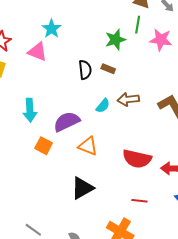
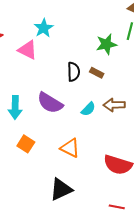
purple semicircle: (67, 122) -> (50, 103), moved, turned -128

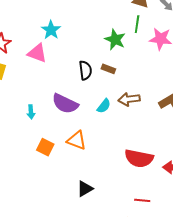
green star: (106, 44) -> (115, 40), turned -30
cyan arrow: (15, 107) -> (31, 112), size x0.6
orange triangle: (70, 148) -> (77, 140), moved
black triangle: (61, 189) -> (85, 189), size x0.7

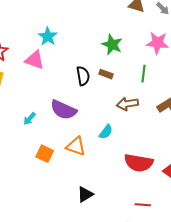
green line: (137, 24) -> (143, 74), moved
cyan semicircle: (104, 106) -> (106, 132), moved
cyan arrow: (31, 112) -> (29, 119), turned 48

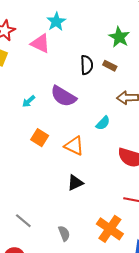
orange triangle: (76, 146) -> (74, 146), moved

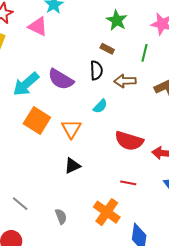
black semicircle: (87, 65) -> (96, 70), moved
cyan arrow: (29, 101) -> (26, 84), size x2.0
orange square: (40, 138) -> (37, 121), size x1.5
orange triangle: (74, 146) -> (71, 129), turned 35

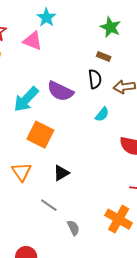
orange triangle: (71, 129) -> (22, 172), moved
black triangle: (72, 166) -> (61, 173), moved
gray line: (20, 204) -> (49, 205), moved

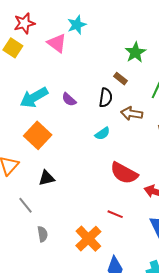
purple semicircle: (60, 91) -> (69, 99), size x0.6

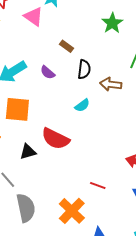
brown rectangle: (121, 79) -> (67, 46), moved
orange square: (38, 135) -> (17, 109), turned -36
red semicircle: (124, 173) -> (55, 139), moved
gray semicircle: (43, 234) -> (26, 208), size x1.8

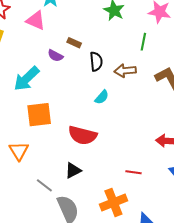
purple semicircle: (48, 72) -> (55, 56), moved
black triangle: (28, 152) -> (73, 170), moved
orange cross: (72, 211) -> (113, 203), turned 36

